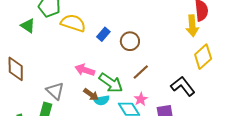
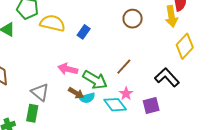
brown circle: (130, 41) -> (133, 19), moved

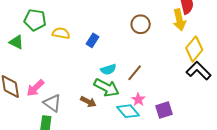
yellow semicircle: (53, 23) -> (61, 33), size x0.7
pink arrow: (68, 69) -> (35, 88), moved, turned -54
black L-shape: (167, 77) -> (199, 71), moved
cyan semicircle: (87, 98) -> (108, 69), moved

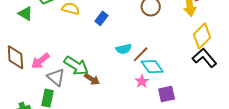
cyan semicircle: (108, 69) -> (124, 49), moved
green arrow: (106, 88) -> (76, 66), moved
cyan diamond: (128, 111) -> (152, 67), moved

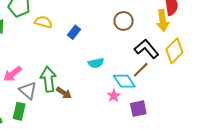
brown line: (141, 54) -> (141, 70), moved
black L-shape: (204, 58) -> (147, 49), moved
green arrow: (76, 66) -> (48, 79), turned -130

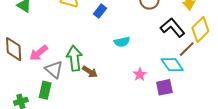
brown line: (141, 70) -> (187, 49), moved
cyan diamond: (124, 81) -> (172, 65), moved

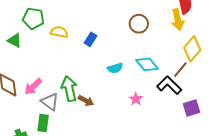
black L-shape: (172, 28) -> (169, 85), moved
cyan diamond: (172, 65) -> (147, 64), moved
purple square: (164, 87) -> (191, 108), moved

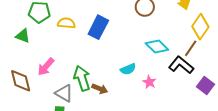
blue rectangle: (91, 39) -> (98, 27), size x1.6
cyan semicircle: (115, 68) -> (128, 69), moved
pink arrow: (33, 87) -> (46, 67), moved
purple square: (191, 108) -> (206, 86), turned -30

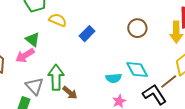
blue rectangle: (98, 27) -> (87, 34), size x0.7
green triangle: (23, 36) -> (32, 39), moved
cyan semicircle: (128, 69) -> (114, 78), moved

